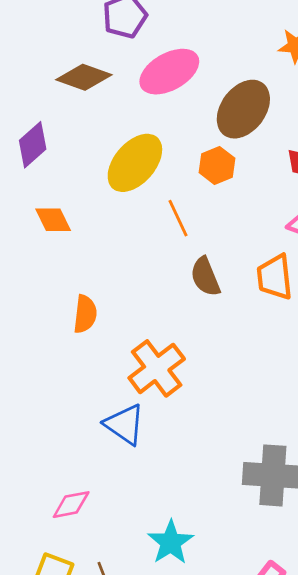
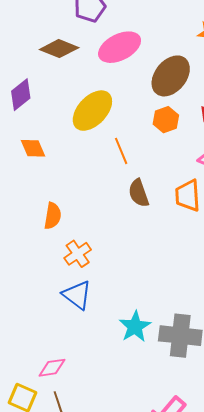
orange hexagon: (217, 165) -> (166, 120), moved
orange cross: (157, 368) -> (78, 254), moved, size x0.7
pink diamond: (71, 505) -> (52, 368), moved
cyan star: (171, 542) -> (135, 327), moved

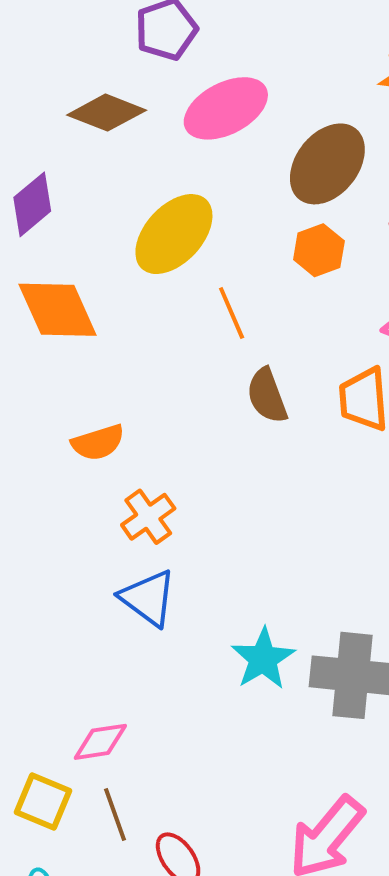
orange diamond: (33, 148) -> (58, 310), size x1.6
orange semicircle: (53, 216) -> (98, 443), turned 64

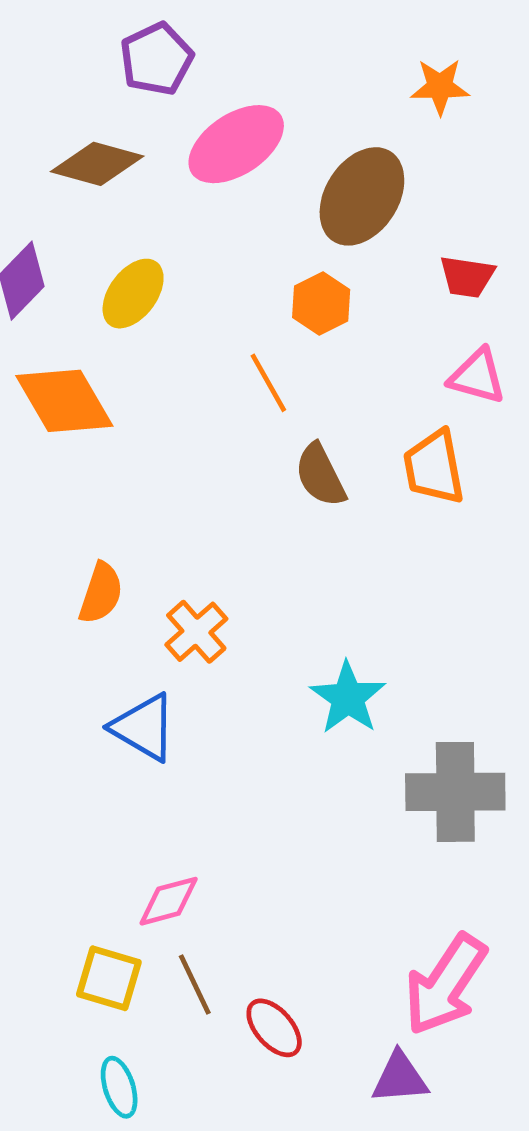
yellow ellipse: (174, 234) -> (133, 294), moved, size x0.7
orange hexagon: (319, 250) -> (321, 303), moved
orange semicircle: (98, 443) -> (101, 593), moved, turned -48
blue triangle: (148, 598) -> (144, 727), moved
cyan star: (263, 659) -> (348, 698), moved

